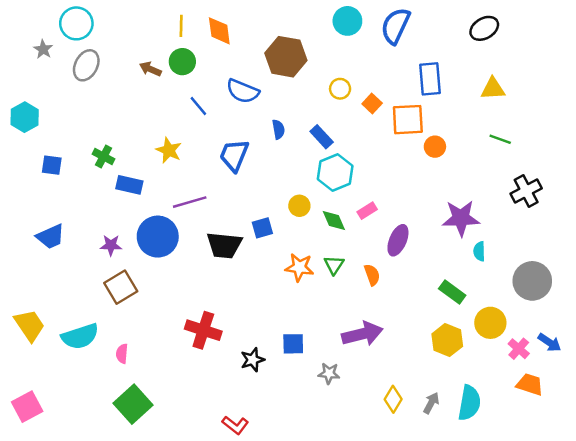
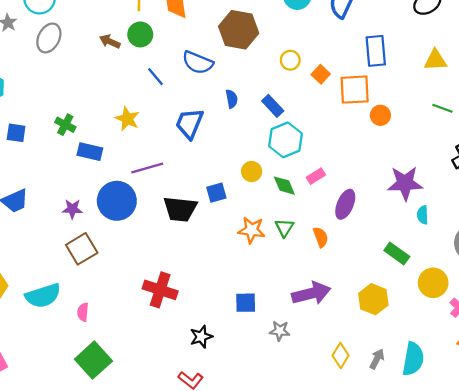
yellow hexagon: (447, 340) -> (373, 299), moved
black star: (253, 360) -> (201, 337), moved

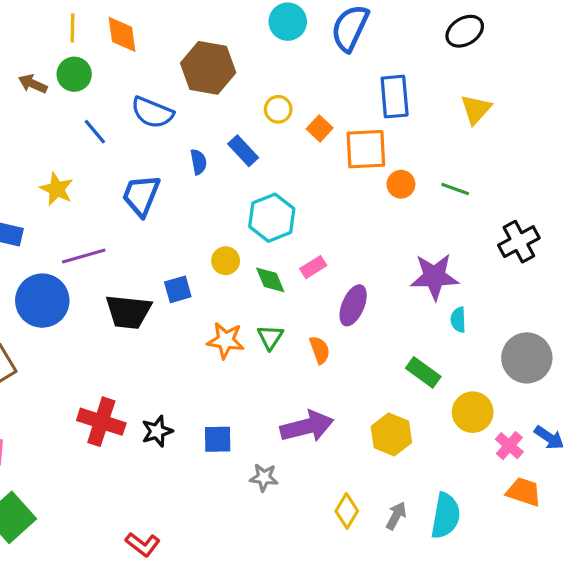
yellow triangle: (435, 60) -> (476, 109), turned -45
blue rectangle: (273, 106) -> (243, 151), moved
green line: (442, 108) -> (455, 189), moved
black star: (201, 337) -> (157, 431), moved

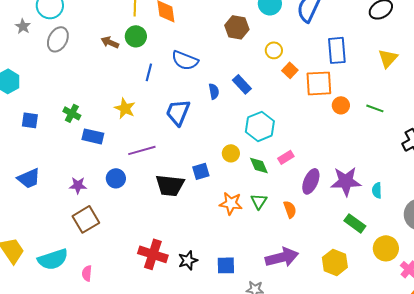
brown hexagon: (208, 68) -> (237, 27), moved, size x0.7
yellow circle: (278, 109) -> (274, 50), moved
blue line: (95, 132) -> (149, 72), turned 54
purple star: (434, 277) -> (346, 181), moved
blue circle: (42, 301) -> (116, 178), size x0.6

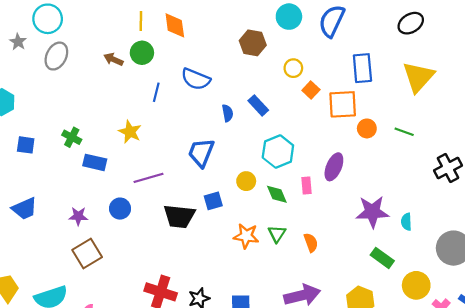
yellow triangle: (388, 58) -> (418, 77), size x1.5
blue trapezoid: (178, 112) -> (201, 153), moved
pink rectangle: (286, 157) -> (307, 186), turned -63
purple ellipse: (311, 181) -> (334, 167), moved

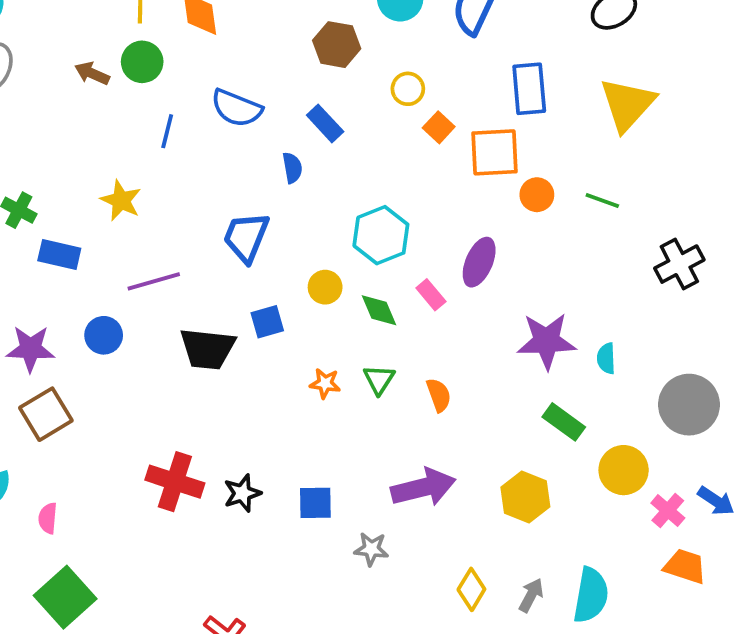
blue rectangle: (258, 105) -> (325, 123), moved
pink rectangle: (307, 186) -> (431, 295), turned -35
purple star: (78, 216) -> (30, 349), size x1.4
orange star: (246, 236) -> (325, 383), size x0.7

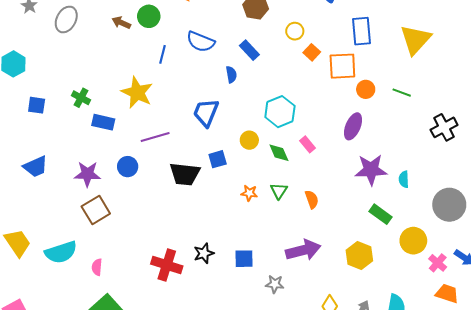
yellow star: (121, 200) -> (137, 93), size x1.4
purple ellipse: (479, 262) -> (353, 126), moved
red cross: (175, 482) -> (167, 265), moved

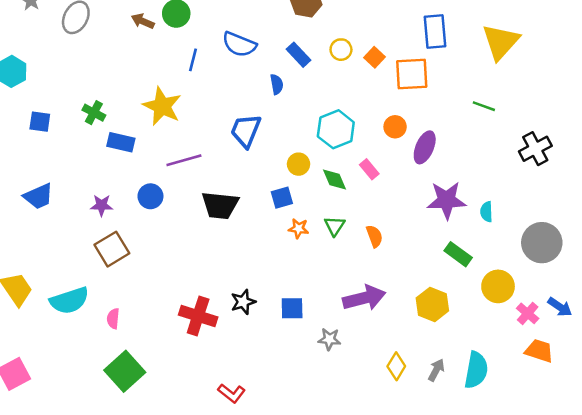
yellow circle: (295, 31) -> (341, 50), moved
orange circle: (366, 89) -> (395, 127), moved
blue square: (218, 159) -> (282, 198), moved
purple star: (87, 174) -> (102, 205), size x0.7

